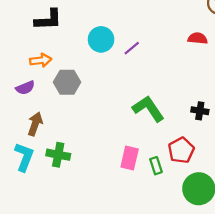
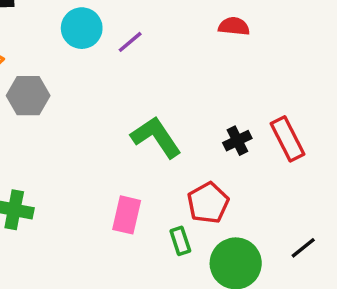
black cross: (200, 111) -> (237, 141), turned -35
green rectangle: (156, 166) -> (180, 241), moved

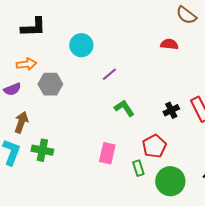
purple line: (130, 42) -> (109, 74), moved
green L-shape: (156, 137) -> (124, 108), size x0.7

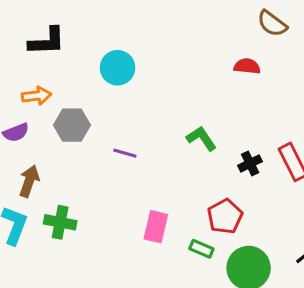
purple line: (109, 74) -> (125, 153), moved, turned 56
green L-shape: (124, 108) -> (201, 138), moved
green rectangle: (138, 168) -> (201, 249), turned -49

